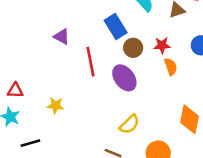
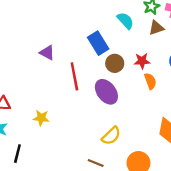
black line: (30, 143) -> (17, 154), turned -60

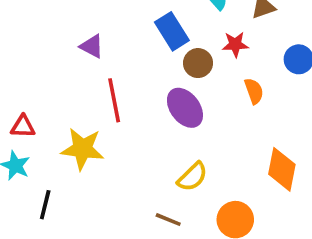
red star: (142, 61) -> (235, 44), moved
red line: (74, 76) -> (114, 100), moved
yellow star: (41, 118) -> (82, 149), size x1.6

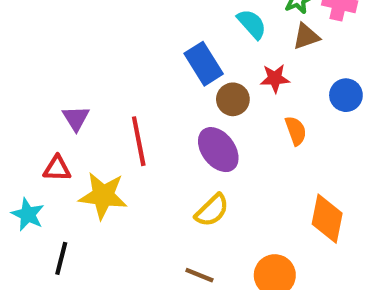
purple triangle: (92, 46) -> (76, 118), moved, turned 30
red triangle: (23, 126) -> (57, 168), moved
yellow semicircle: (192, 177) -> (212, 210), moved

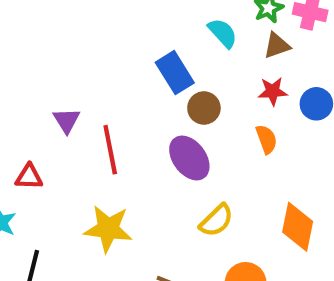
red star: (275, 78) -> (273, 91), moved
purple triangle: (76, 118) -> (66, 120), moved
yellow star: (103, 196) -> (108, 229), moved
yellow semicircle: (212, 210) -> (216, 220), moved

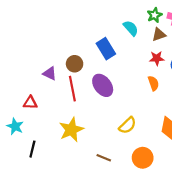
brown circle: (204, 108) -> (75, 64), moved
purple triangle: (66, 120) -> (50, 73), turned -32
purple ellipse: (189, 158) -> (103, 85), moved
yellow star: (108, 229) -> (71, 130), turned -30

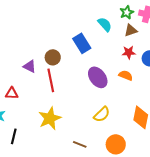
orange semicircle: (153, 83) -> (126, 75), turned -48
purple ellipse: (103, 85) -> (98, 77), moved

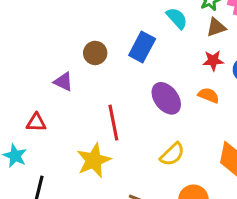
blue rectangle: (82, 43) -> (142, 47), turned 60
brown circle: (53, 57) -> (95, 53), moved
red line: (51, 80) -> (113, 123), moved

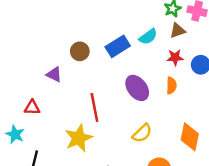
cyan semicircle: (177, 18) -> (148, 37), moved, turned 96
blue rectangle: (142, 47) -> (118, 46), turned 30
orange semicircle: (209, 95) -> (171, 86), turned 70

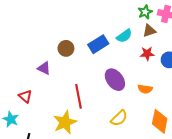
orange semicircle: (171, 86) -> (145, 89), moved, turned 96
red triangle: (32, 107) -> (25, 96), turned 40

